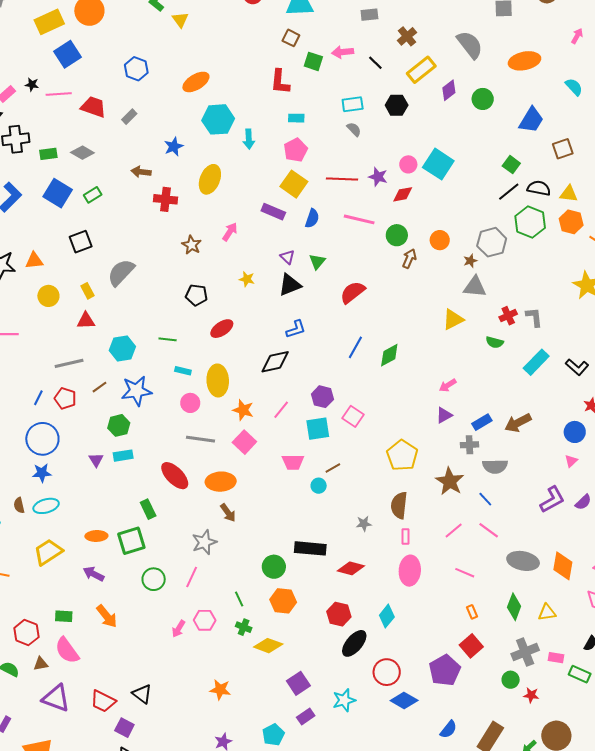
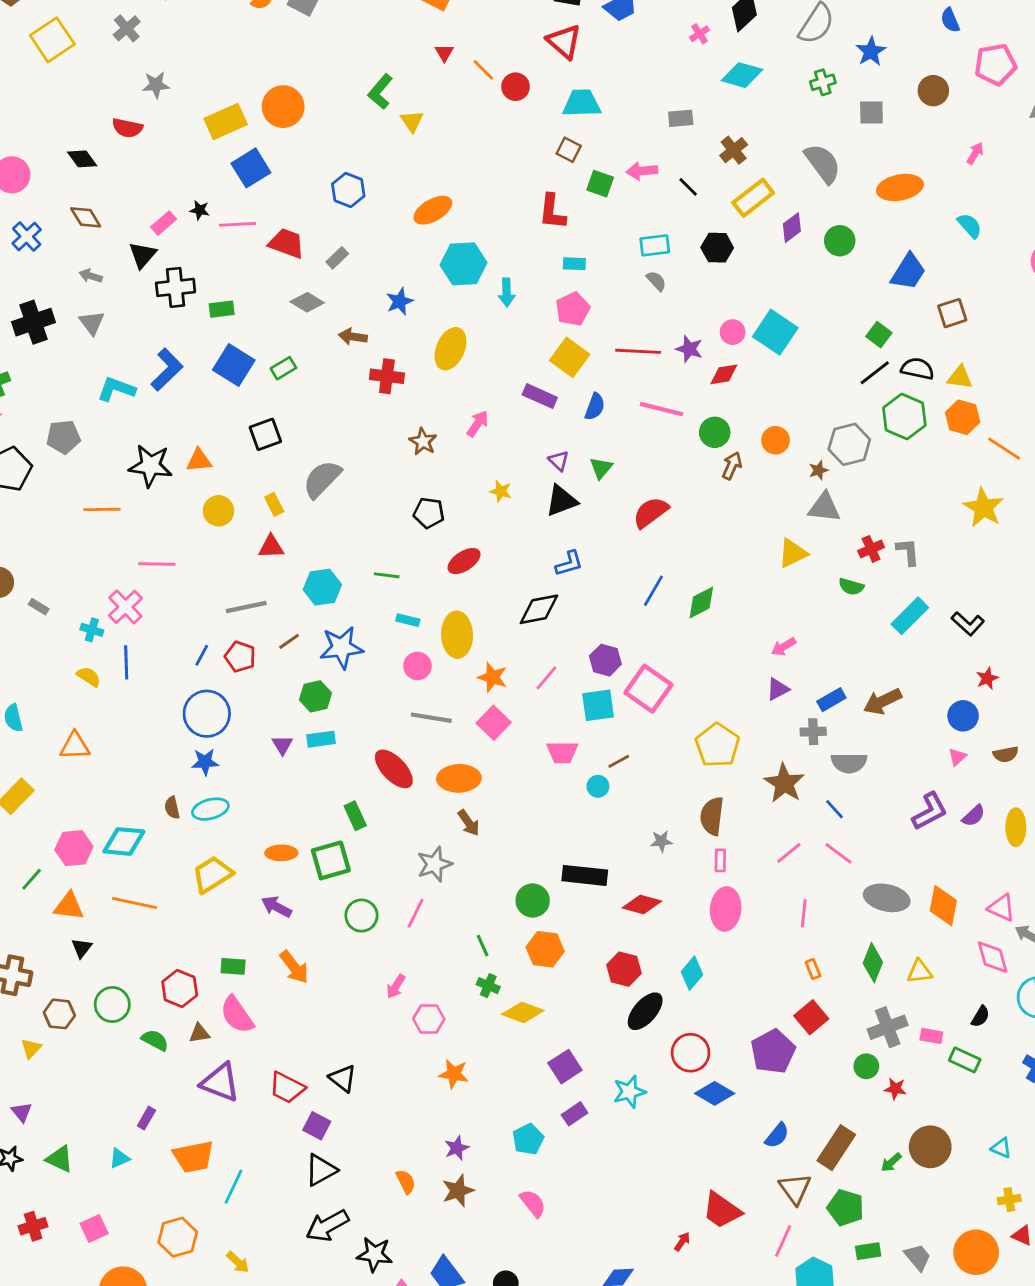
gray diamond: (82, 153) -> (307, 302), moved
pink square: (353, 416) -> (648, 689), size x1.5
pink line: (465, 573) -> (804, 913), turned 72
pink hexagon: (205, 620) -> (429, 1019), moved

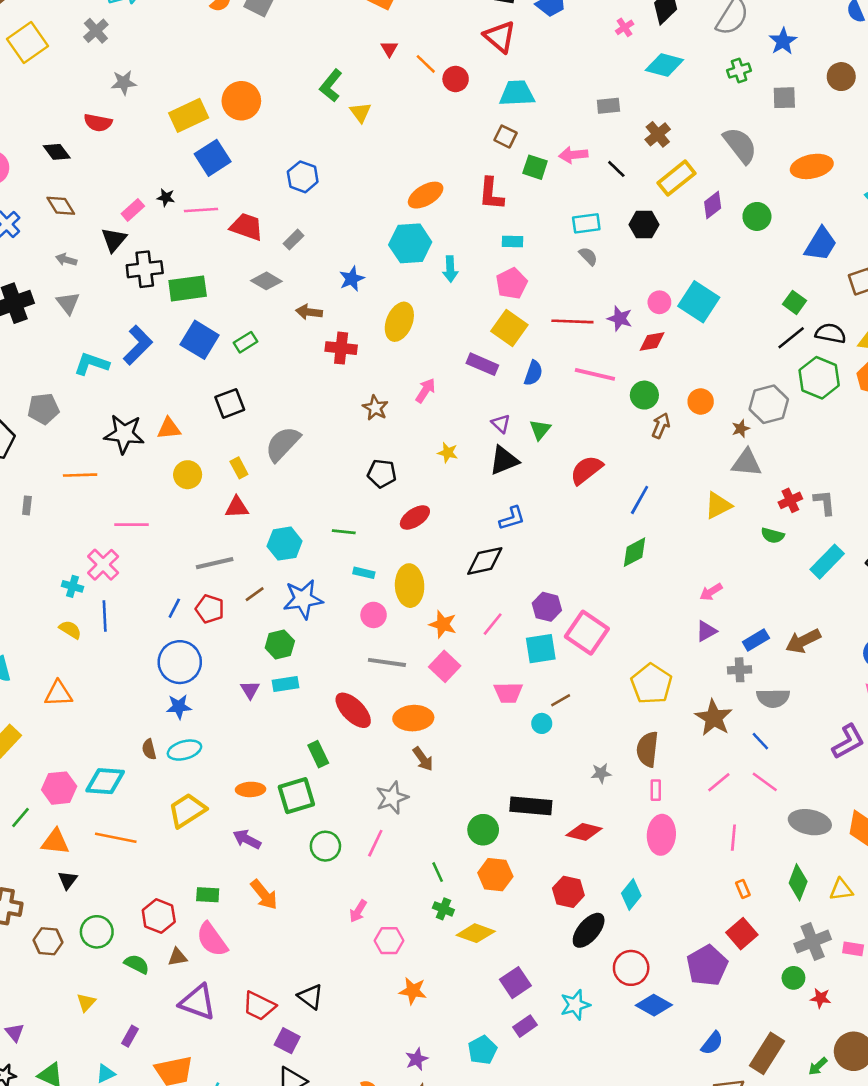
orange ellipse: (433, 210) -> (426, 195), moved
green rectangle: (222, 309) -> (188, 288), size x1.6
blue line: (653, 591) -> (640, 500), moved
gray rectangle: (39, 607) -> (27, 505), moved, turned 66
yellow triangle: (31, 1048) -> (86, 1002), moved

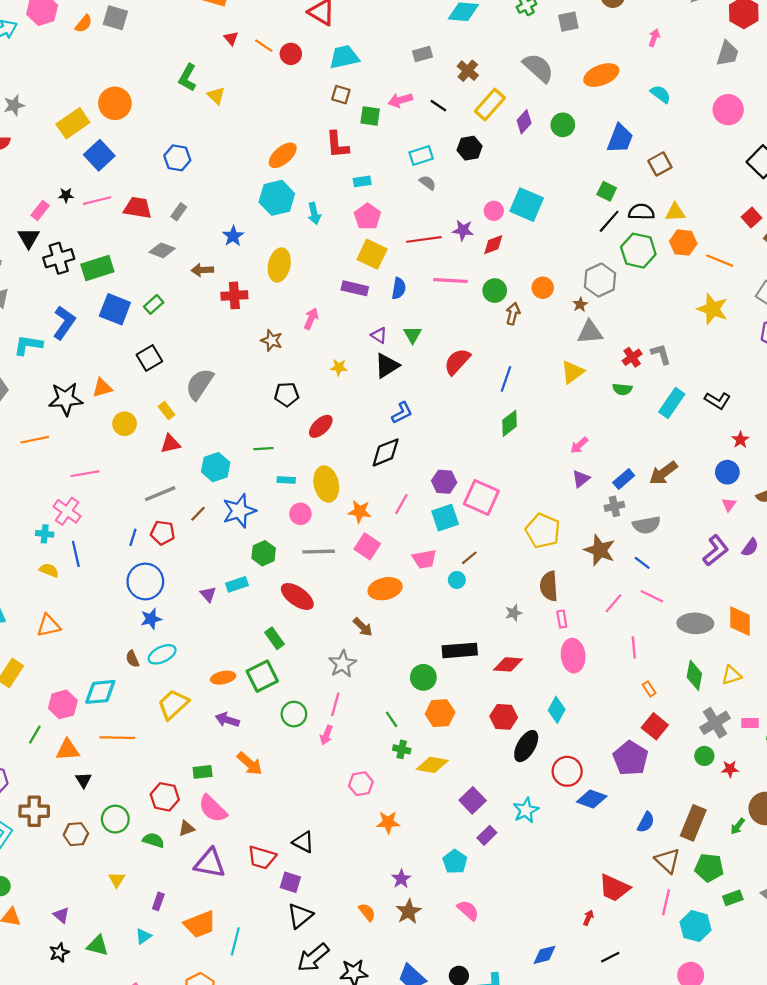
green hexagon: (280, 644) -> (264, 553), moved
orange ellipse: (413, 718) -> (385, 589), moved
pink arrow: (358, 911) -> (326, 735), moved

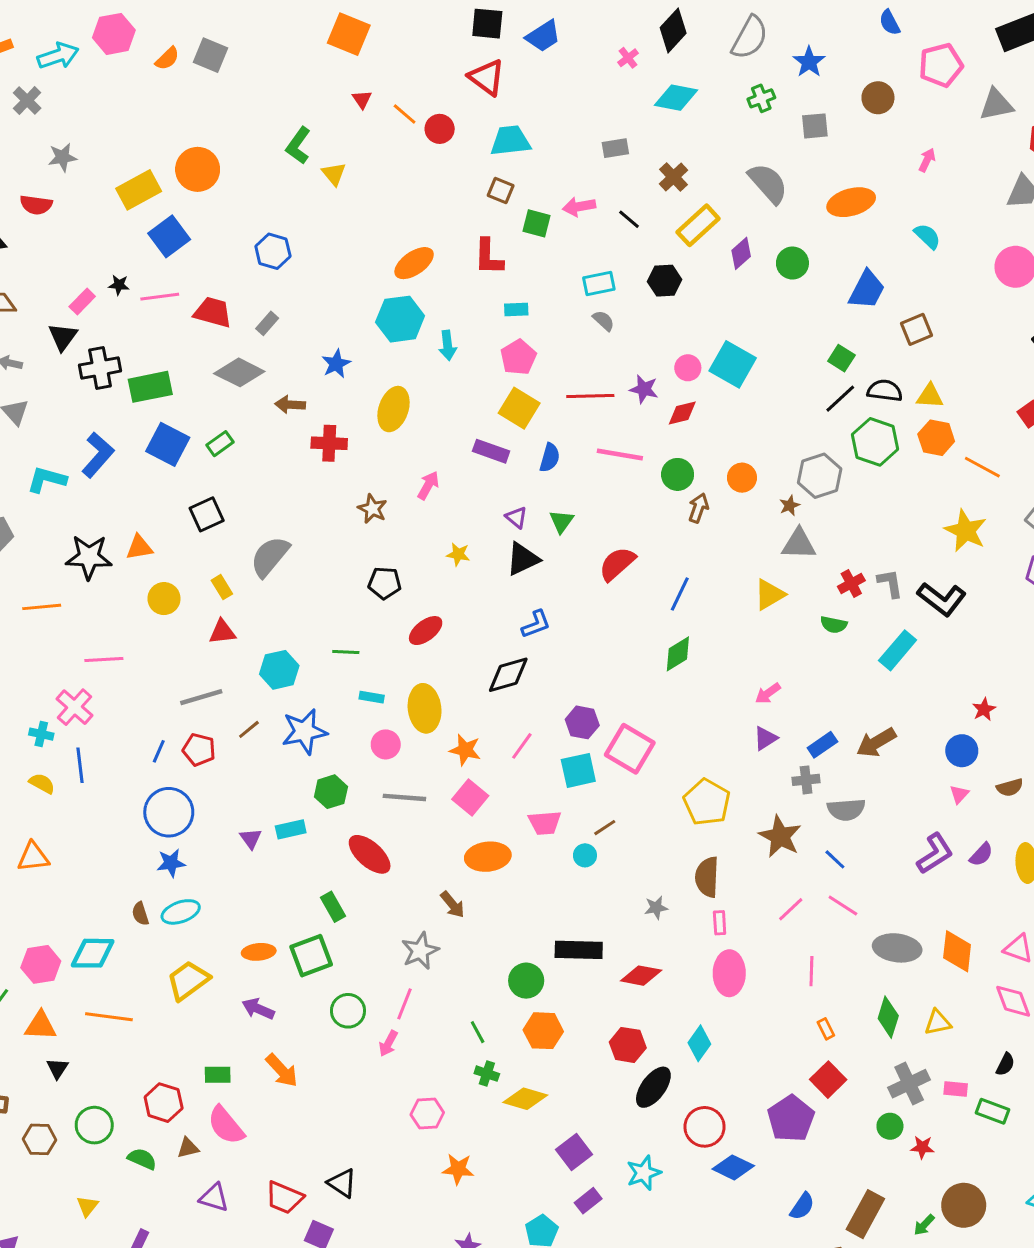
gray diamond: (162, 250) -> (239, 372), size x1.4
black L-shape: (718, 401) -> (942, 599), moved, size x1.4
purple triangle: (210, 863) -> (214, 1198), size x0.7

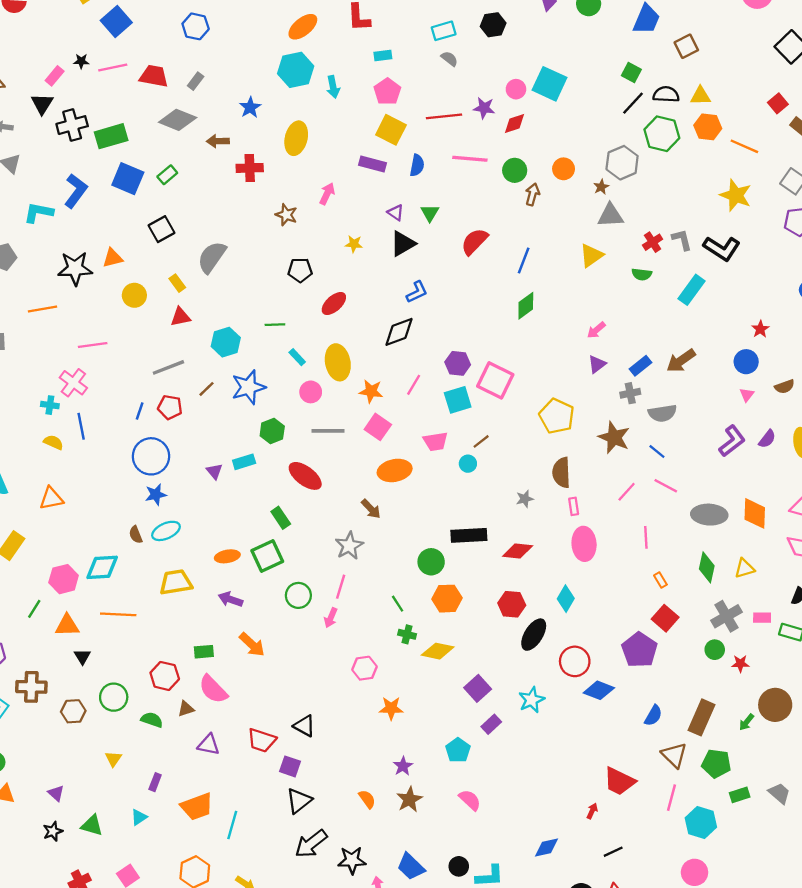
cyan rectangle: (372, 697) -> (297, 357), turned 42
yellow trapezoid: (188, 980) -> (176, 582), turned 32

